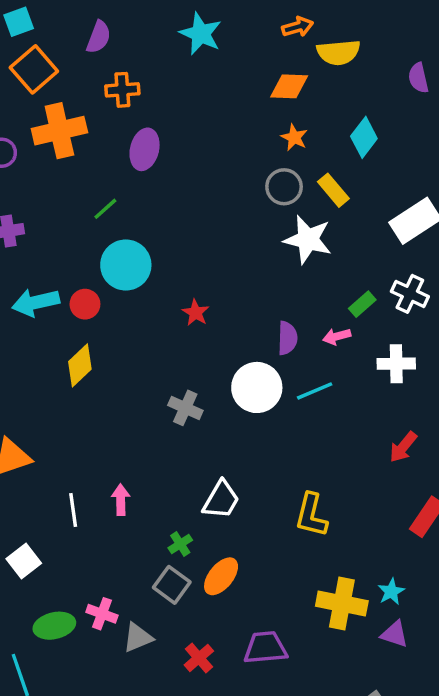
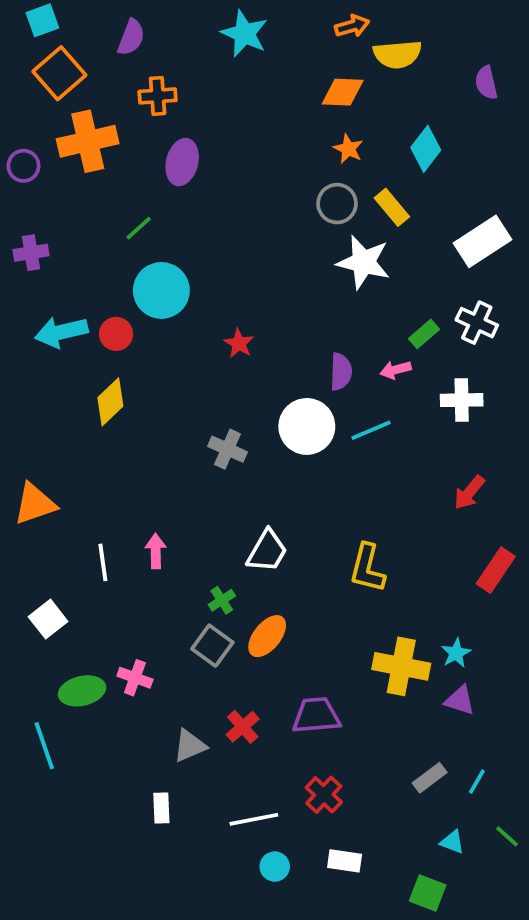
gray triangle: (138, 638) -> (190, 746), moved

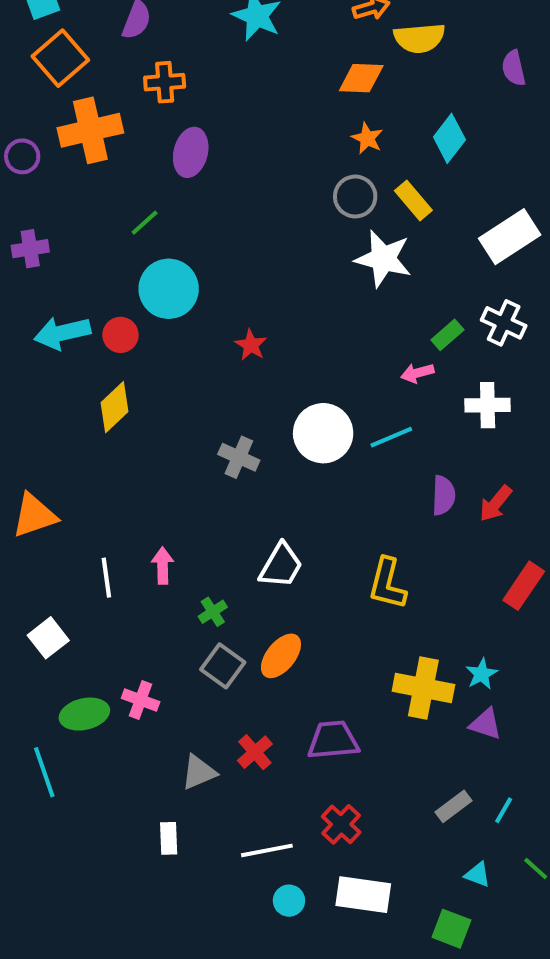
purple semicircle: (341, 372) -> (443, 495), moved
green cross: (222, 600) -> (213, 612), moved
white rectangle: (345, 861) -> (363, 895), size x1.5

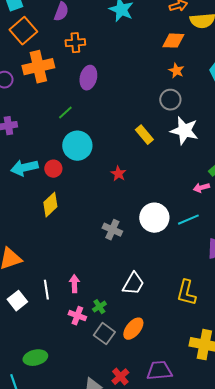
yellow rectangle: (413, 201) -> (144, 135), moved
white square: (48, 638) -> (17, 301), moved
pink cross: (141, 700) -> (77, 316), moved

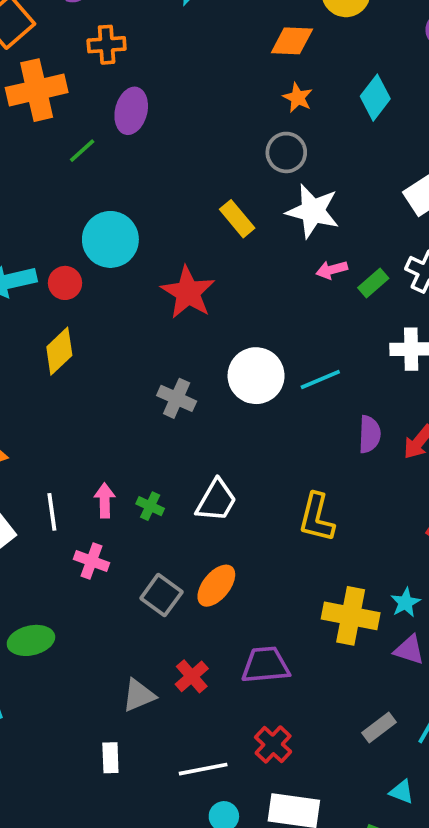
green line: (65, 113) -> (82, 151), moved
red star: (118, 174) -> (188, 292), size x1.8
pink arrow: (201, 188) -> (332, 270), moved
green cross: (99, 307) -> (150, 506), moved, turned -32
pink cross: (77, 316) -> (91, 561), moved

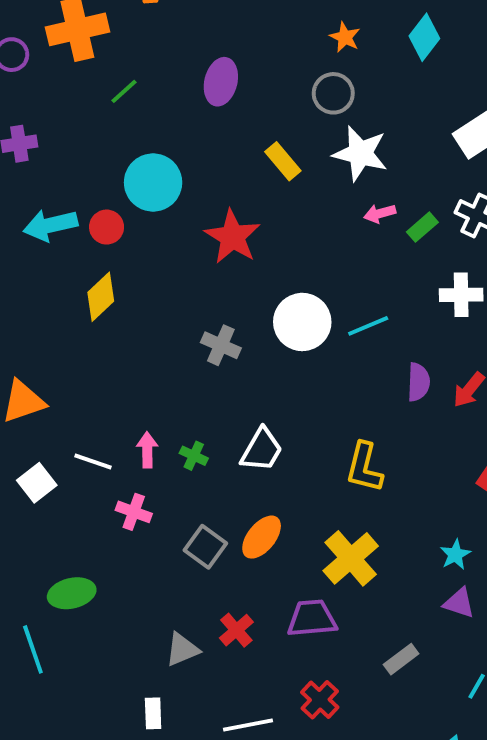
purple ellipse: (131, 111) -> (221, 82), moved
white line: (52, 512) -> (93, 461), turned -63
yellow cross: (351, 616) -> (351, 558), moved, turned 38
gray rectangle: (379, 727) -> (401, 659), moved

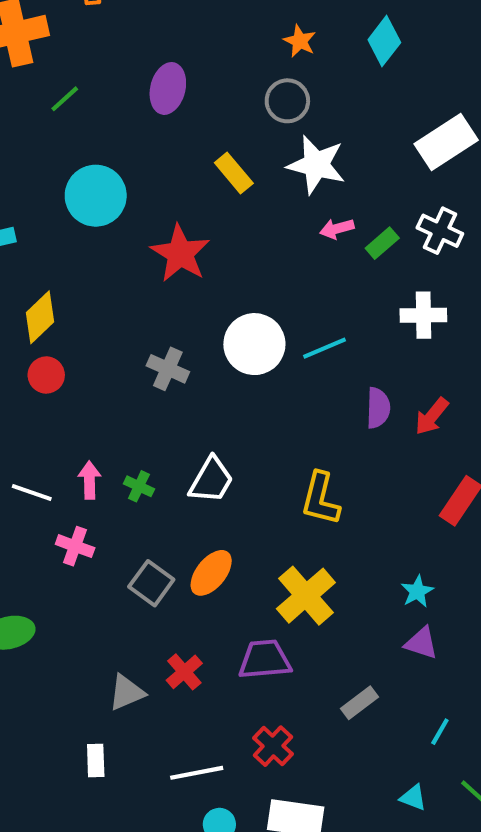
red circle: (107, 227) -> (46, 375), moved

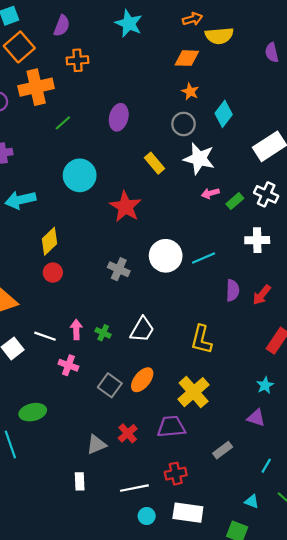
cyan diamond: (384, 41) -> (224, 114), moved
cyan star: (417, 591) -> (265, 385), moved
red cross: (273, 746) -> (176, 474), turned 35

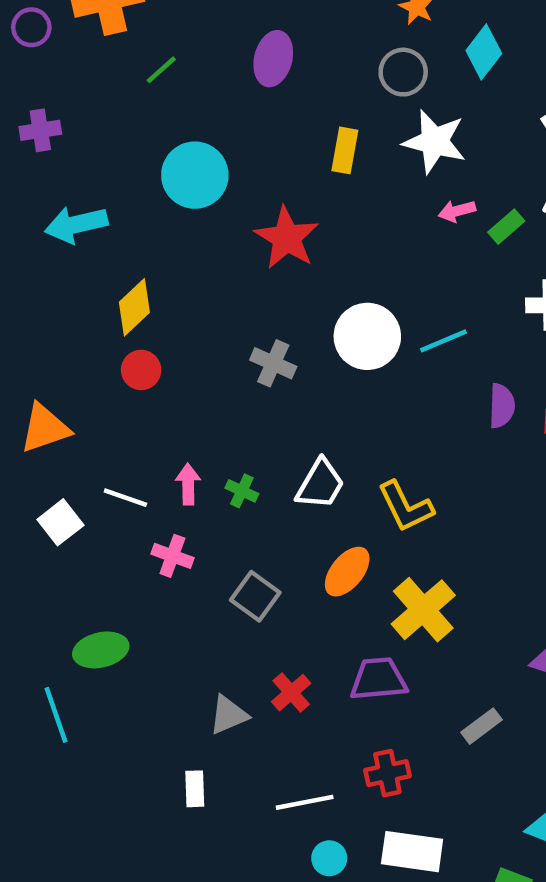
yellow rectangle: (154, 163) -> (345, 150), turned 50
yellow L-shape: (201, 340) -> (405, 507), moved, turned -40
orange ellipse: (142, 380) -> (347, 572), moved

